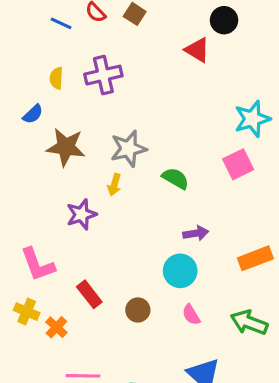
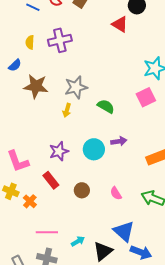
purple star: (81, 214) -> (59, 151), moved
cyan circle: (180, 271) -> (94, 149), moved

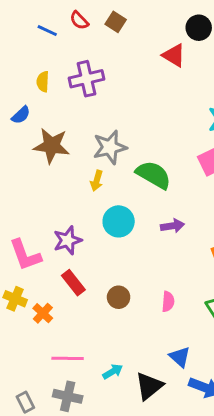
green semicircle: (106, 106) -> (154, 175), size x1.4
cyan circle: (94, 149) -> (119, 221), moved
purple star: (59, 151) -> (68, 240), moved
pink semicircle: (116, 193) -> (168, 302), turned -144
blue triangle: (124, 231) -> (180, 357), size x0.7

